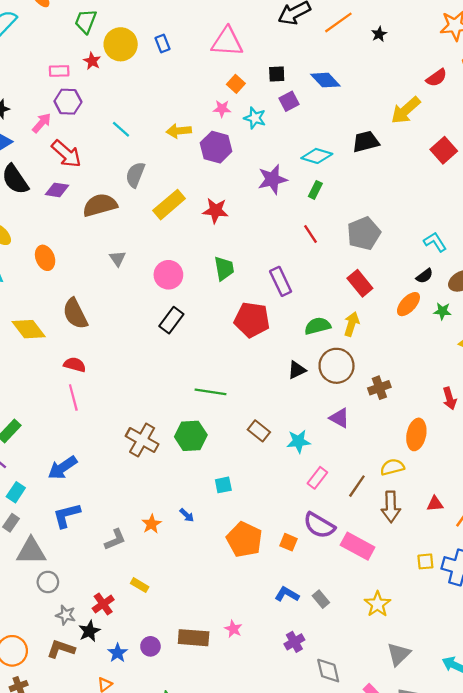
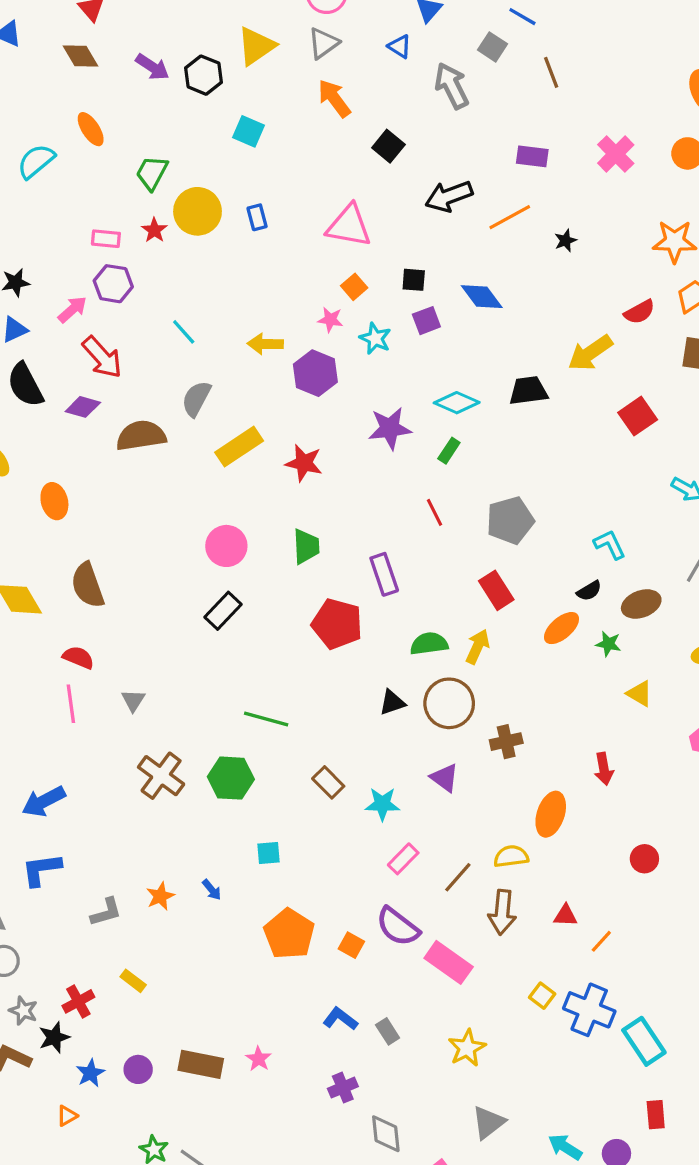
gray triangle: (118, 258) -> (133, 700), moved
yellow square: (425, 561) -> (542, 996), turned 36

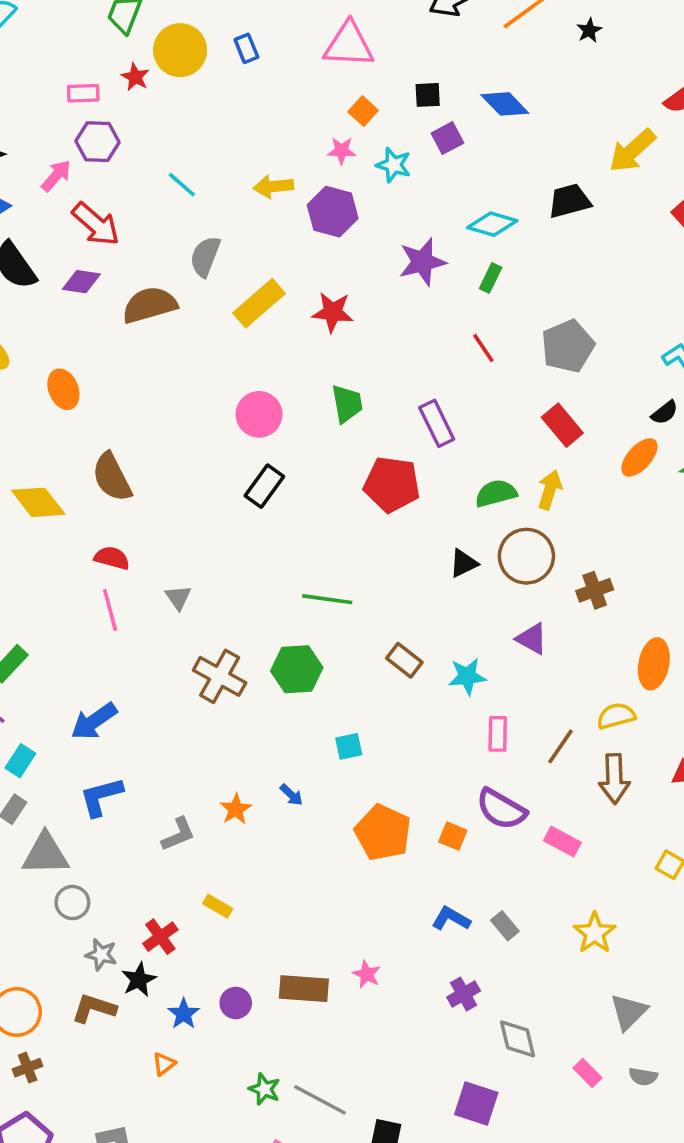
pink rectangle: (403, 859) -> (498, 734), turned -36
pink rectangle: (449, 962) -> (562, 841), size x0.7

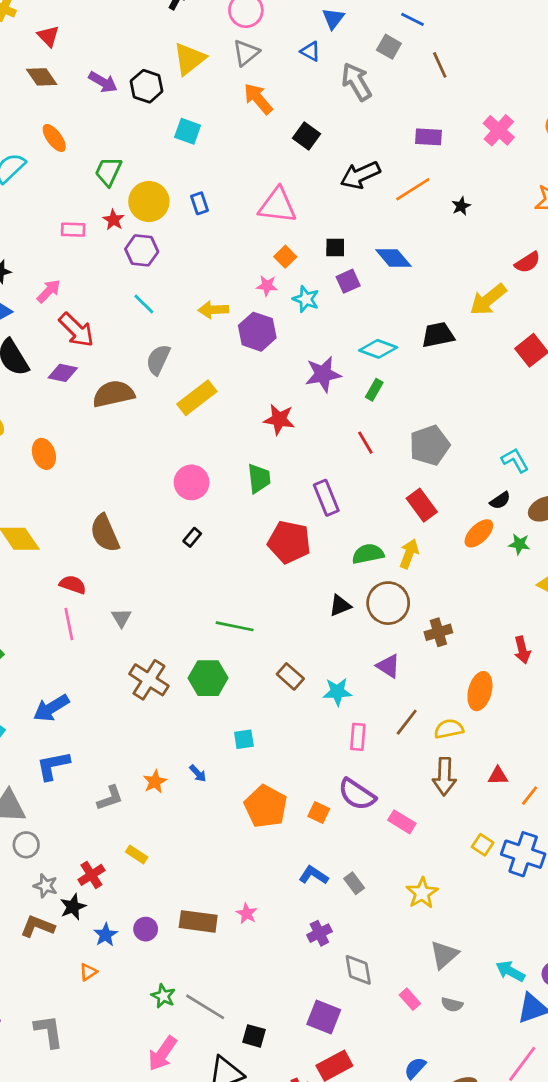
purple hexagon: (98, 142) -> (142, 250), moved
red star: (333, 312) -> (279, 419), moved
brown semicircle: (112, 477) -> (105, 533), moved
black rectangle: (264, 486) -> (192, 537), size x0.6
brown line: (560, 746) -> (407, 722), moved

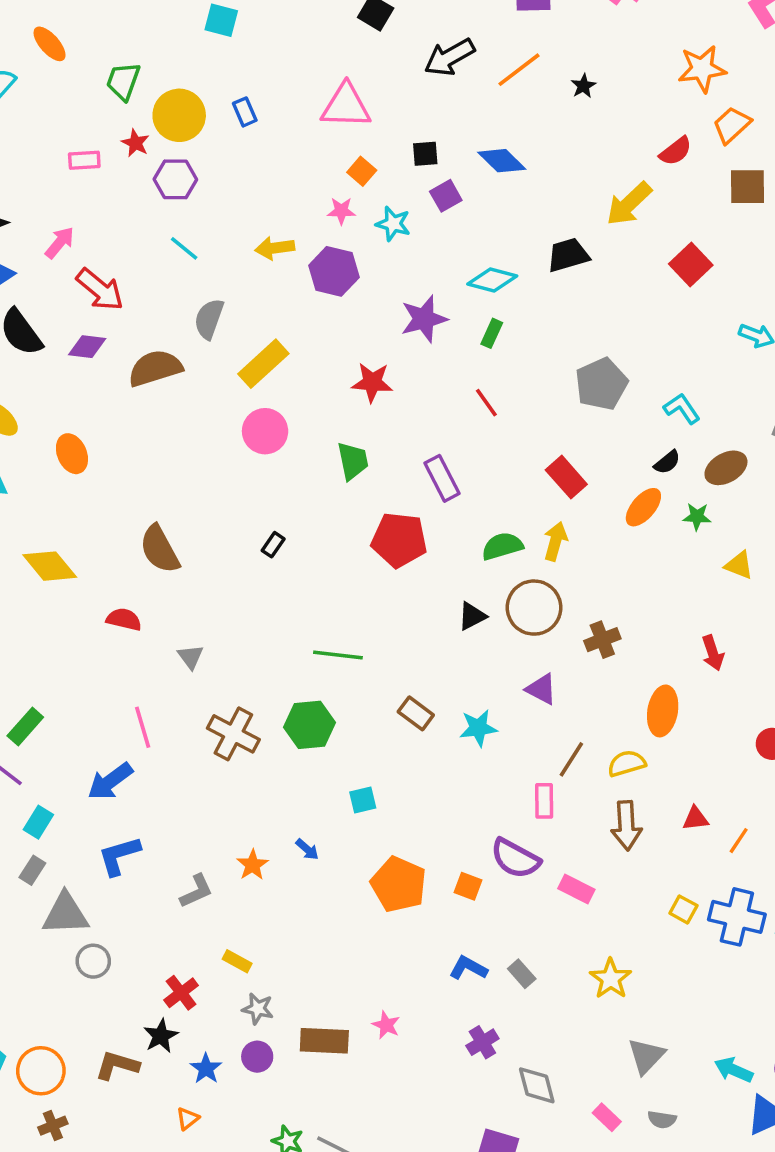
gray pentagon: (430, 445) -> (601, 384), moved
pink circle: (192, 482) -> (265, 431), moved
pink line: (69, 624) -> (143, 727), moved
pink rectangle: (358, 737) -> (544, 801), moved
gray star: (46, 886) -> (258, 1009), moved

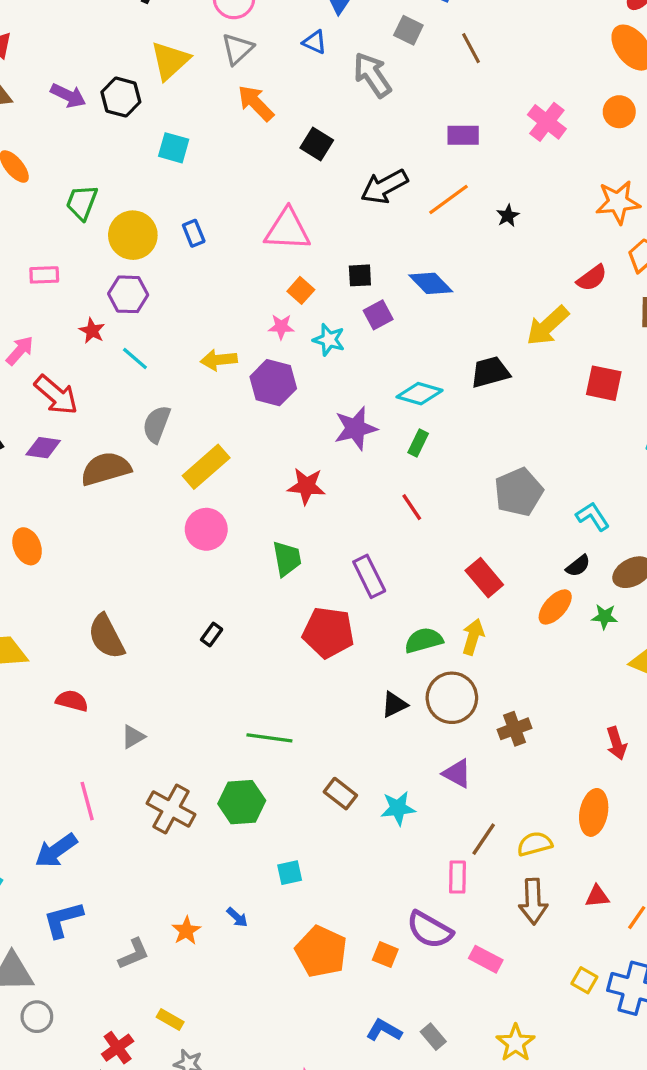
red star: (135, 143) -> (92, 331), moved
red square: (691, 264) -> (604, 383), turned -36
gray triangle: (191, 657) -> (133, 737), turned 35
orange ellipse: (663, 711) -> (594, 812), moved

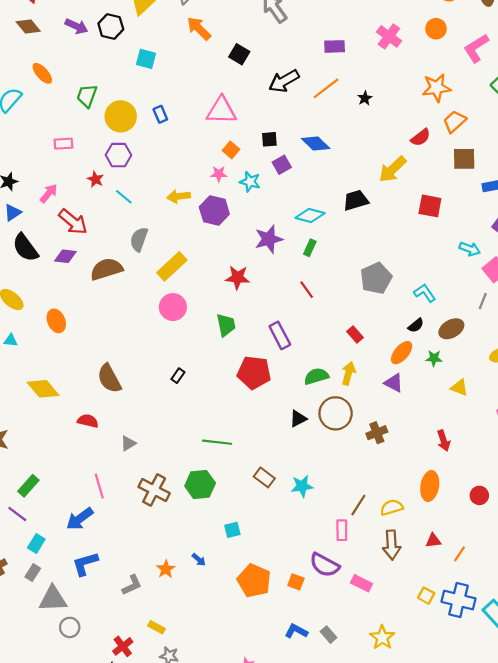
red rectangle: (484, 578) -> (355, 335), size x0.7
purple triangle: (457, 773) -> (394, 383), moved

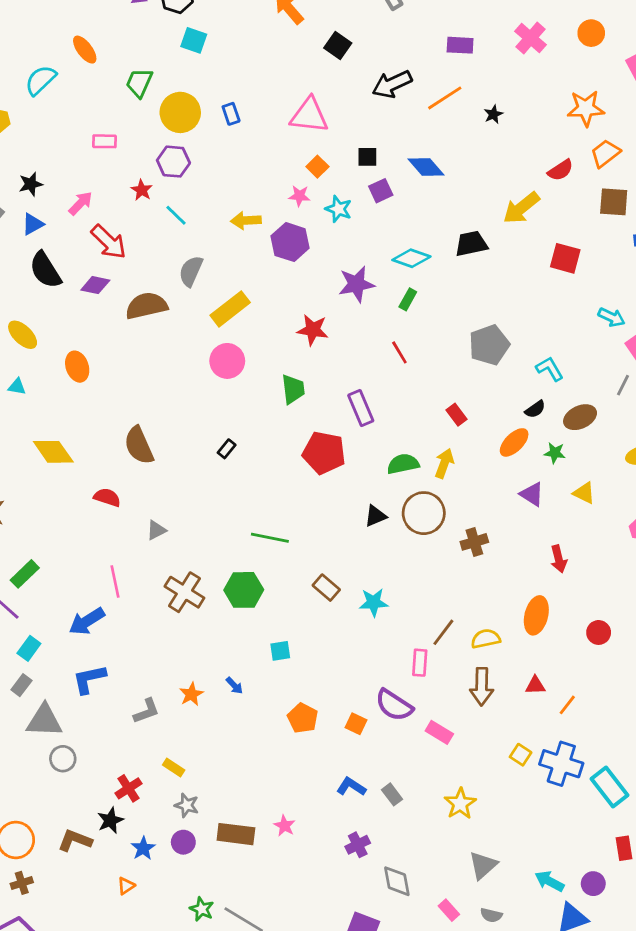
cyan square: (146, 59) -> (194, 40), moved
purple triangle: (394, 383) -> (532, 494), moved
orange pentagon: (254, 581) -> (303, 718), size x0.7

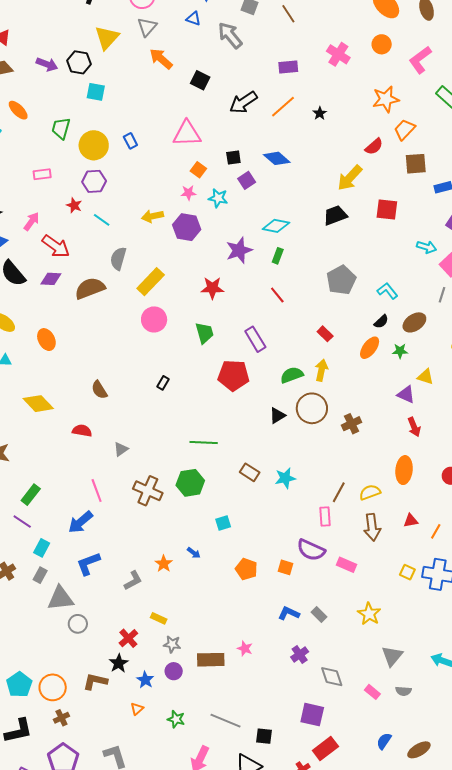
black trapezoid: (471, 244) -> (335, 215), moved
brown semicircle: (139, 445) -> (99, 390), size x0.7
purple triangle: (532, 494) -> (406, 395), moved
green star: (202, 909) -> (176, 719), moved

